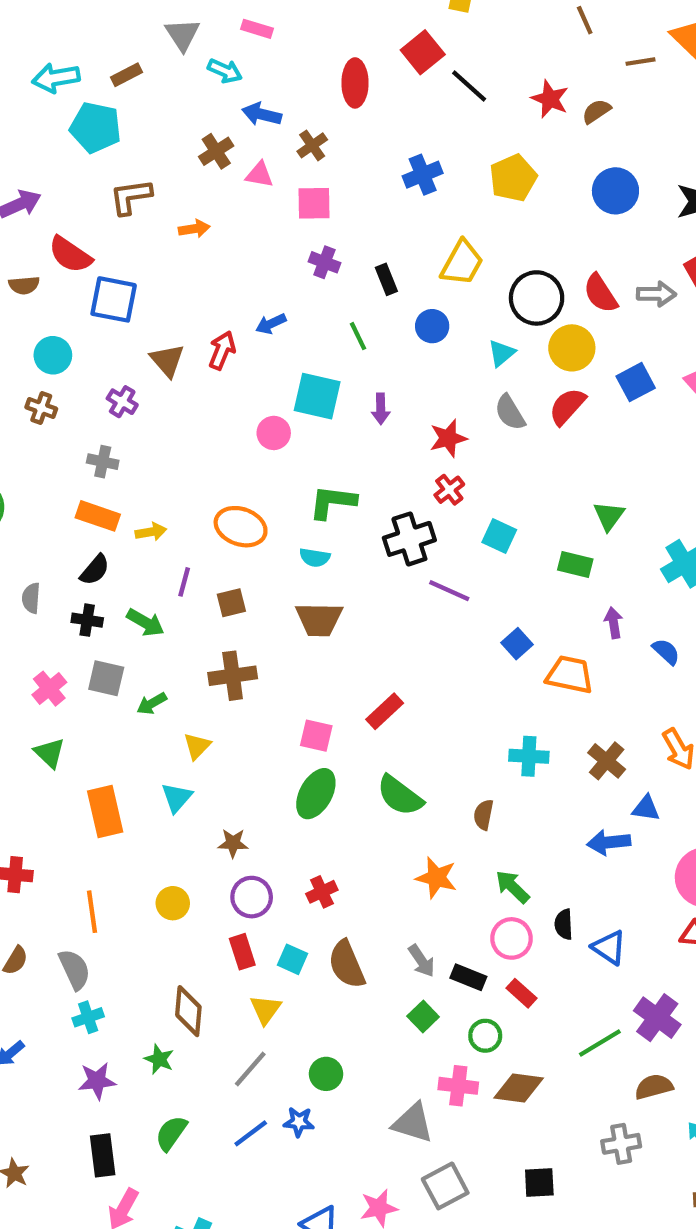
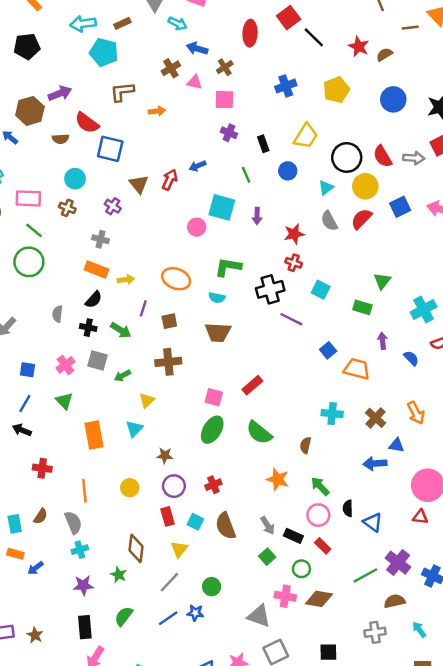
red cross: (449, 490) -> (294, 263), turned -35

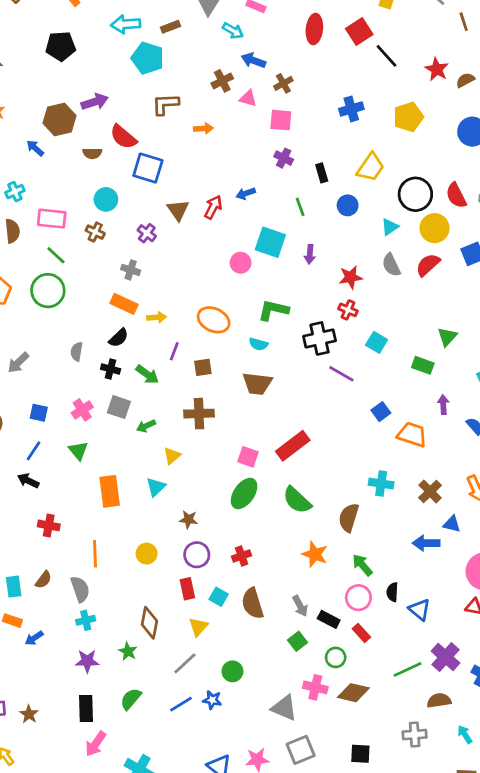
red ellipse: (250, 33) -> (314, 29), moved
red rectangle: (252, 385) -> (293, 446), size x1.4
brown semicircle: (305, 445) -> (349, 518), size x1.5

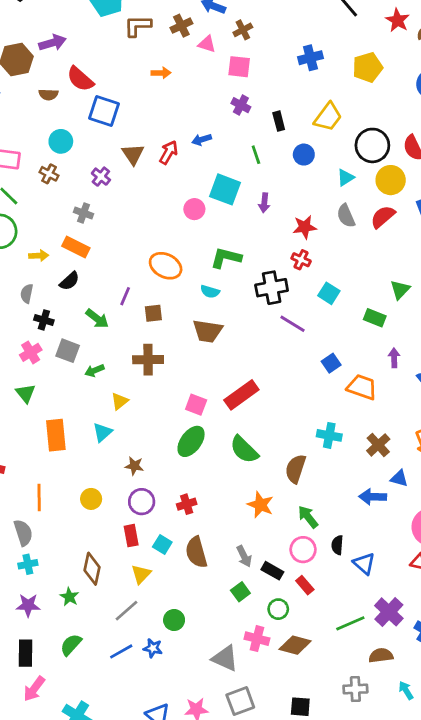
brown L-shape: (165, 104) -> (138, 26), moved
yellow arrow: (157, 317) -> (39, 256), moved
black cross: (111, 369) -> (44, 320), moved

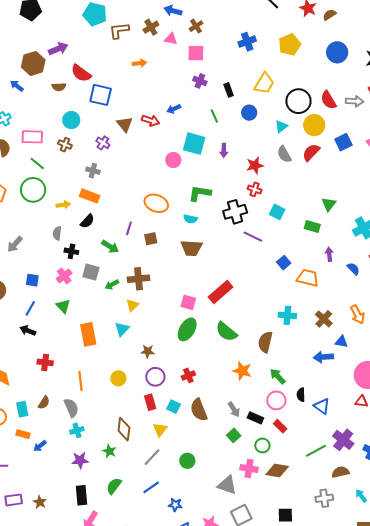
red arrow: (169, 152) -> (150, 121), turned 84
brown cross: (148, 360) -> (138, 279), moved
blue star: (153, 648) -> (175, 505), moved

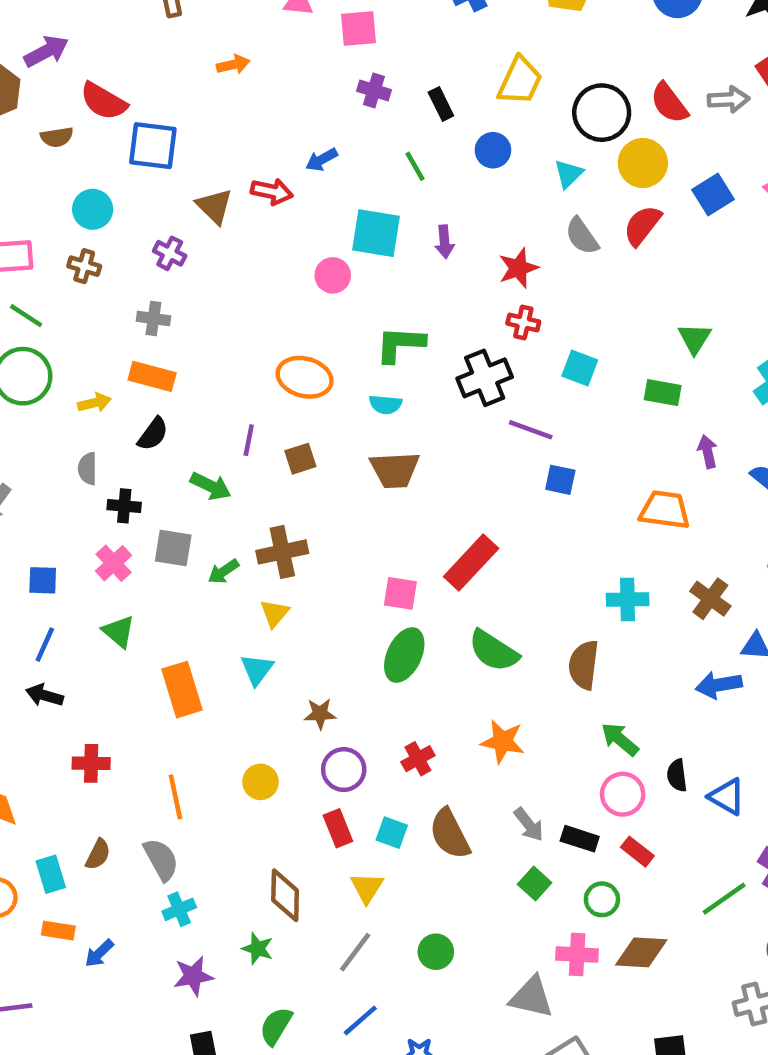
blue square: (284, 263) -> (560, 480), moved, turned -32
orange star: (242, 371) -> (503, 742), moved

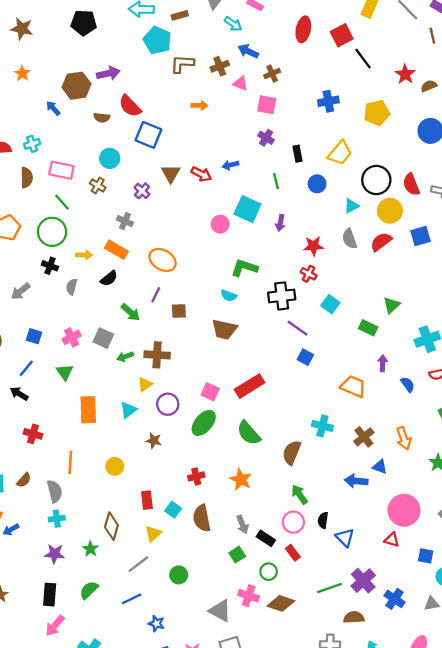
orange ellipse: (305, 377) -> (163, 260), moved
black cross: (124, 506) -> (50, 266), moved
purple circle: (344, 770) -> (168, 404), moved

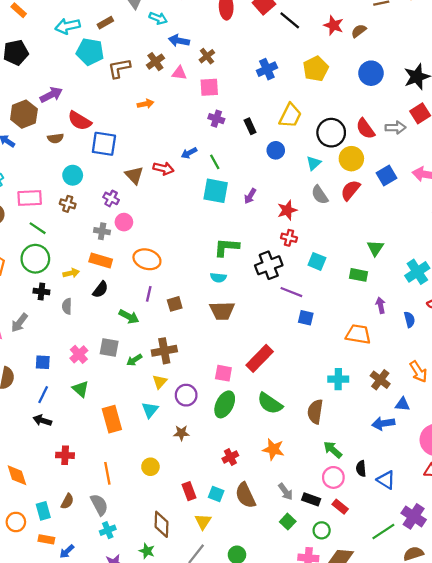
green line: (276, 181) -> (215, 162), moved
purple arrow: (280, 223) -> (250, 196), turned 35
pink circle: (220, 224) -> (124, 222), moved
blue semicircle: (408, 384) -> (409, 320), turned 35

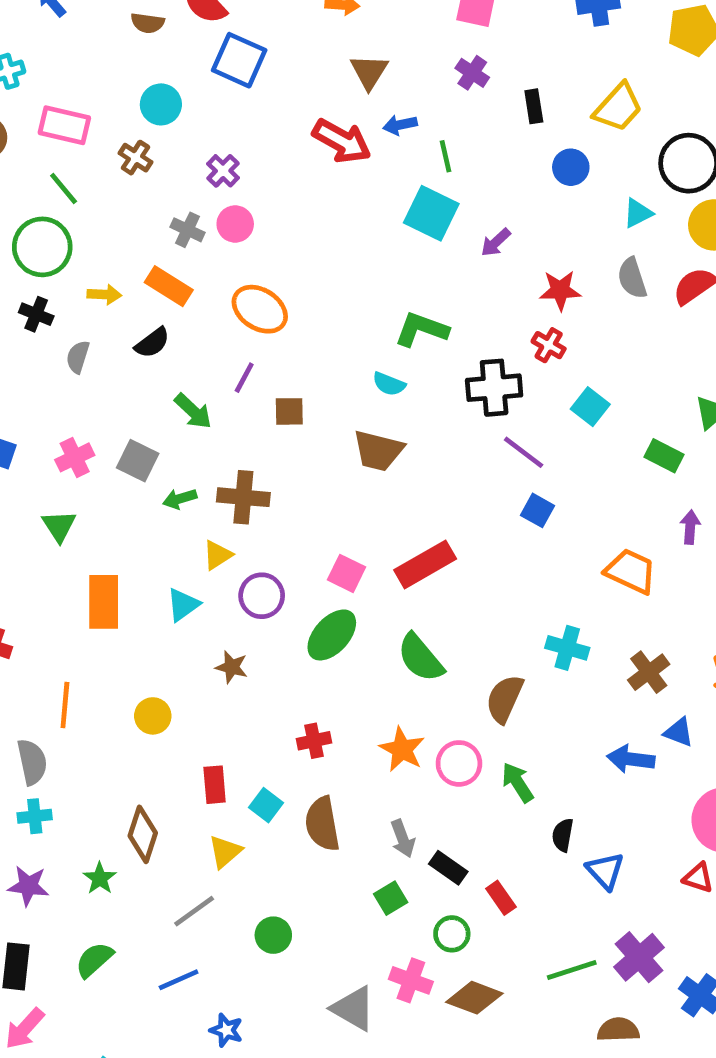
red arrow: (163, 168) -> (342, 141), size x1.4
brown triangle: (134, 175) -> (369, 72), moved
pink circle: (333, 477) -> (459, 763), moved

